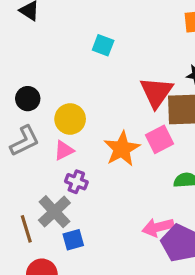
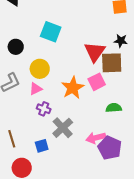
cyan square: (103, 45) -> (51, 32), moved, size x1.5
black circle: (28, 99) -> (16, 47), moved
gray cross: (54, 212) -> (63, 128), moved

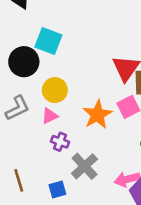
cyan square: (51, 32) -> (48, 41), moved
black circle: (16, 47) -> (24, 62), size x1.5

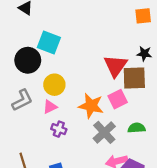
orange star: (97, 115) -> (91, 106), turned -30
gray cross: (85, 166) -> (104, 132), moved

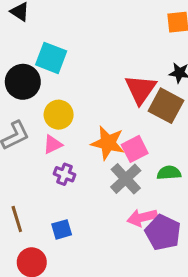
brown square: (134, 78) -> (166, 106), turned 30
pink square: (118, 99) -> (135, 149), moved

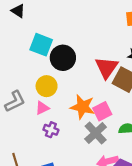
black circle: (23, 82) -> (63, 58), moved

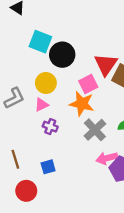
pink square: (102, 111) -> (88, 84), moved

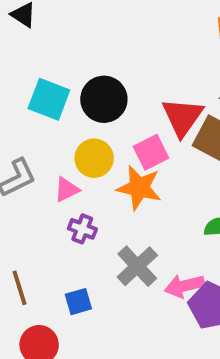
cyan square: (40, 42) -> (49, 99), moved
yellow circle: (46, 83) -> (94, 158), moved
gray cross: (95, 130) -> (137, 266), moved

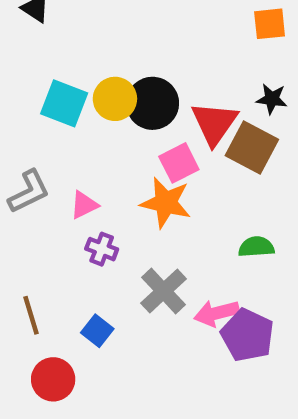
black circle: (104, 99) -> (152, 103), moved
yellow circle: (94, 158) -> (115, 99), moved
blue square: (78, 302) -> (97, 331), turned -36

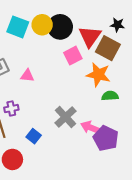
orange star: (166, 203) -> (98, 75), moved
pink triangle: (84, 205) -> (27, 76), turned 32
purple cross: (102, 249) -> (11, 109), moved, turned -32
pink arrow: (217, 313) -> (91, 128), turned 36

